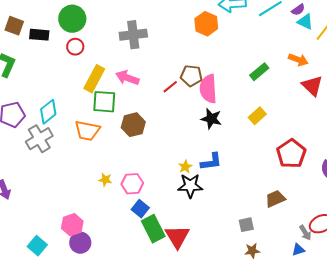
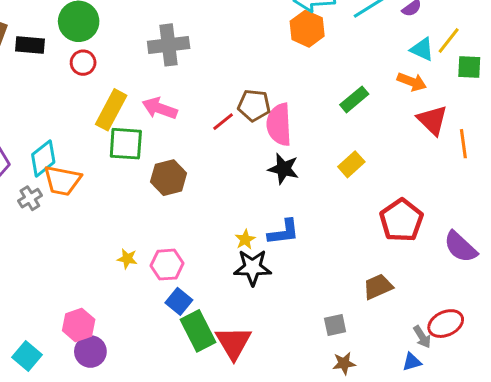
cyan triangle: (305, 22) -> (422, 49), moved
orange hexagon: (206, 24) -> (307, 29), moved
orange trapezoid: (87, 131) -> (62, 181), moved
gray cross: (39, 139) -> (30, 198), size x0.6

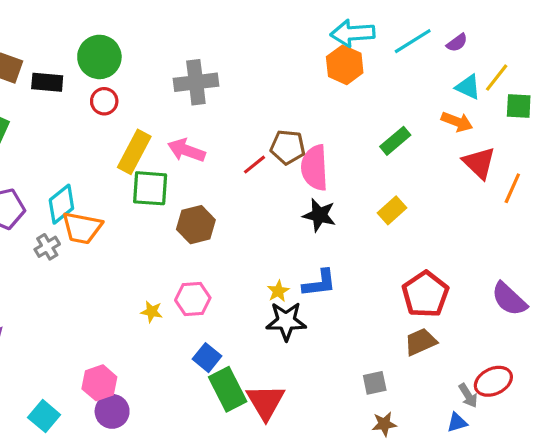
orange line: (463, 144) -> (512, 188), turned 32
red pentagon: (401, 220) -> (425, 294), moved
pink hexagon: (167, 265) -> (193, 299), moved

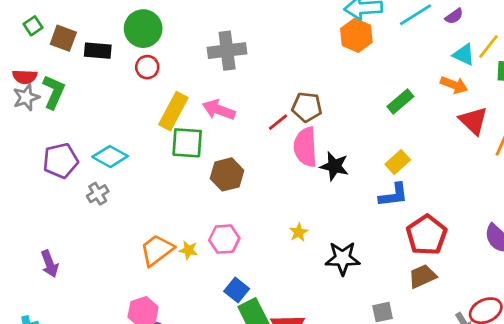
pink semicircle: (315, 168) -> (305, 147), moved
cyan diamond: (61, 204) -> (110, 157), turned 68
orange trapezoid: (82, 228) -> (157, 250), moved, turned 132
blue L-shape: (319, 283) -> (394, 195), moved
black star: (286, 321) -> (343, 258), moved

